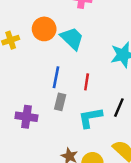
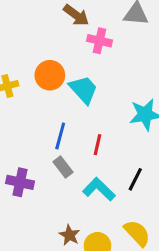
gray rectangle: (60, 102) -> (63, 167), turned -56
cyan L-shape: (90, 118) -> (99, 189), turned 50

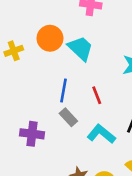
red line: (98, 145) -> (97, 95), turned -30

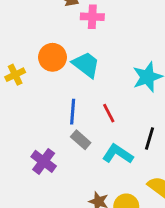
purple cross: (32, 134) -> (44, 161), turned 35

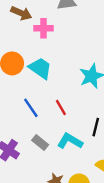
blue line: (73, 112) -> (31, 108), turned -36
gray rectangle: (81, 140) -> (40, 143), moved

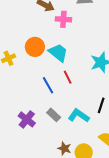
red line: (61, 108) -> (68, 77), moved

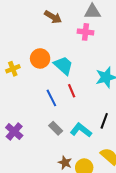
pink cross: (63, 19) -> (85, 32), moved
purple cross: (27, 119) -> (14, 131), moved

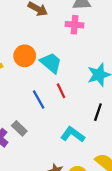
black line: (104, 121) -> (98, 112), moved
gray rectangle: (56, 128) -> (19, 128), moved

